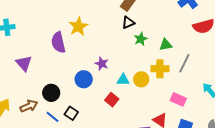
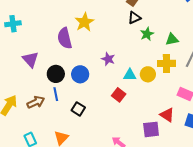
blue circle: (84, 79) -> (80, 74), moved
black circle: (51, 93) -> (56, 74), moved
blue line: (53, 117) -> (56, 94), moved, turned 40

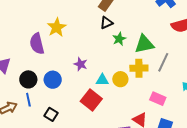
green triangle: (172, 39) -> (144, 44), size x1.5
red square: (119, 95) -> (91, 100), size x1.5

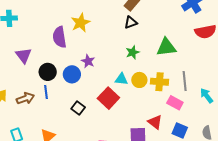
green star: (119, 39) -> (133, 52), moved
gray line: (163, 62) -> (185, 81), moved, turned -36
purple star: (81, 64) -> (88, 61), moved
yellow cross: (139, 68) -> (160, 82), moved
black square: (51, 114) -> (78, 108), moved

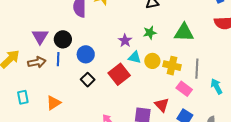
purple triangle: (24, 55) -> (40, 36), moved
purple star: (88, 61) -> (125, 41), moved
blue circle: (72, 74) -> (86, 54), moved

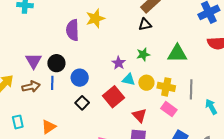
pink rectangle: (184, 89) -> (169, 109), moved
red triangle: (162, 105) -> (139, 115), moved

